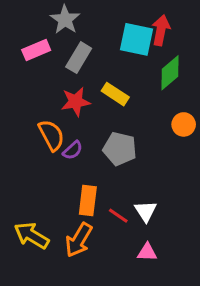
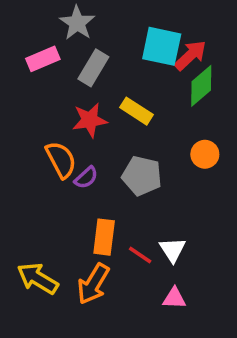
red arrow: (161, 30) -> (190, 55), moved, turned 36
orange circle: (184, 124) -> (205, 154), moved

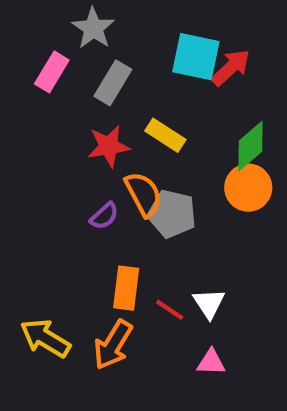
pink rectangle: (43, 59) -> (52, 72), turned -36
green diamond: (201, 86) -> (250, 146), moved
orange circle: (205, 154) -> (248, 188), size x1.4
orange semicircle: (61, 160) -> (144, 194), moved

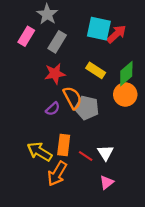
yellow rectangle: (165, 135) -> (96, 70), moved
yellow arrow: (45, 338) -> (40, 152), moved
pink triangle: (211, 362) -> (107, 182), turned -40

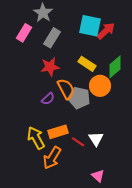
orange circle: (125, 95) -> (100, 86), moved
orange rectangle: (64, 145) -> (58, 132), turned 66
yellow arrow: (40, 152) -> (36, 138), turned 30
pink triangle: (107, 182) -> (98, 176), moved, turned -40

